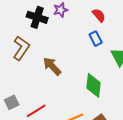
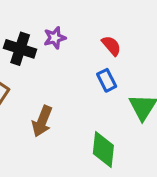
brown arrow: (52, 66) -> (42, 121), turned -114

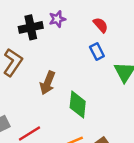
black cross: (20, 49) -> (31, 27), turned -30
green diamond: (103, 150) -> (78, 105), moved

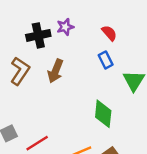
brown arrow: (48, 83) -> (55, 71), moved
green diamond: (78, 105) -> (103, 114), moved

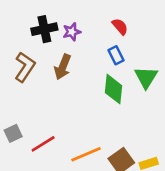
purple star: (65, 27) -> (72, 32), moved
green diamond: (103, 114) -> (113, 89), moved

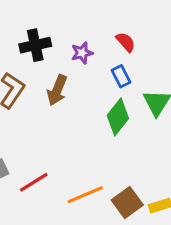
purple star: (72, 32) -> (82, 53), moved
green diamond: (113, 89) -> (118, 117), turned 32

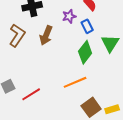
purple star: (82, 53) -> (69, 16), moved
orange line: (85, 195) -> (75, 82), moved

